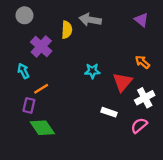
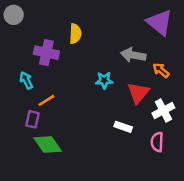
gray circle: (24, 15) -> (14, 15), moved
gray arrow: (90, 20) -> (133, 55), moved
purple triangle: (141, 20) -> (160, 22), size x1.6
purple cross: (41, 46) -> (46, 53), turned -30
pink semicircle: (139, 125) -> (157, 142), turned -48

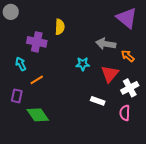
purple rectangle: (33, 119) -> (17, 96), moved

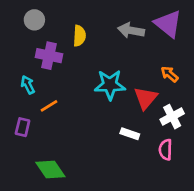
gray circle: (11, 12) -> (34, 20), moved
gray arrow: (106, 44) -> (131, 30), moved
cyan star: (83, 64) -> (110, 85), size x1.6
green diamond: (38, 115) -> (50, 169), moved

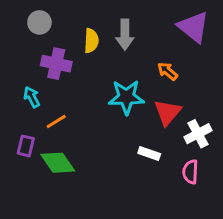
gray arrow: (131, 30) -> (125, 35), moved, turned -100
orange arrow: (169, 74) -> (168, 71), moved
green diamond: (50, 169) -> (58, 163), moved

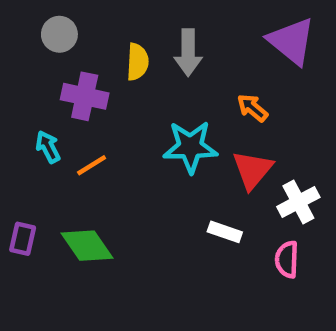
orange line: (56, 122) -> (92, 165), moved
purple rectangle: (26, 146) -> (23, 239), moved

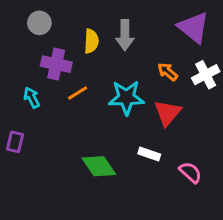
orange line: (92, 165) -> (78, 93), moved
white cross: (298, 202) -> (206, 75), moved
purple rectangle: (23, 239) -> (15, 142), moved
green diamond: (87, 246) -> (99, 166), moved
pink semicircle: (287, 259) -> (190, 172), turned 130

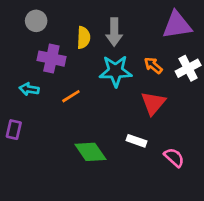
purple triangle: (193, 27) -> (177, 25), turned -48
orange line: (78, 93) -> (71, 96), moved
cyan arrow: (32, 98) -> (29, 89), turned -54
cyan star: (126, 98) -> (116, 71), moved

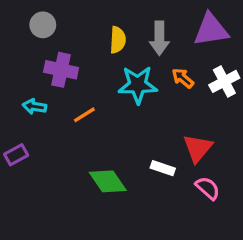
gray arrow: (114, 32) -> (159, 38), moved
yellow semicircle: (84, 38) -> (118, 40), moved
red triangle: (153, 103) -> (198, 148), moved
purple rectangle: (14, 130) -> (16, 155), turned 48

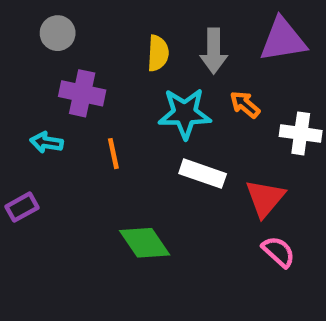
white cross: (224, 81) -> (301, 133), moved, turned 36
orange line: (84, 115) -> (113, 154), turned -70
white rectangle: (163, 168) -> (203, 174), moved, size x1.4

